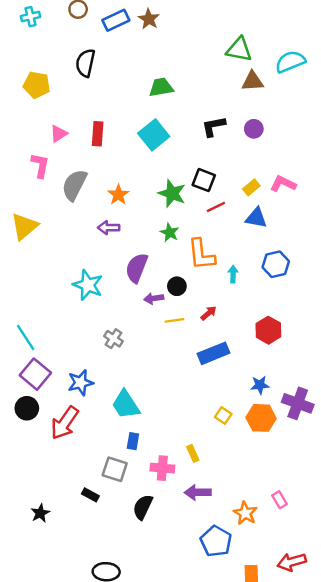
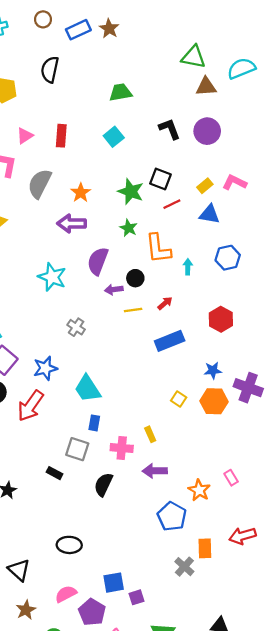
black L-shape: (214, 126) -> (170, 129), turned 80
purple circle: (254, 129) -> (207, 131), size x1.5
cyan square: (154, 135) -> (114, 137), size x0.7
purple arrow: (109, 228) -> (72, 223), size x1.4

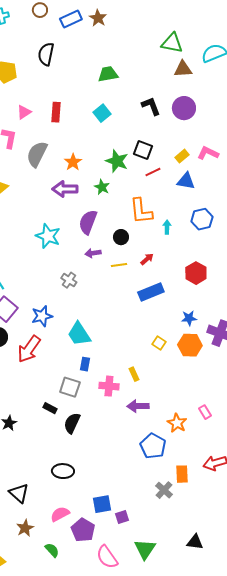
green star: (129, 228) -> (102, 187), moved
purple arrow: (114, 290) -> (93, 253), moved
black semicircle: (103, 485) -> (72, 423), moved

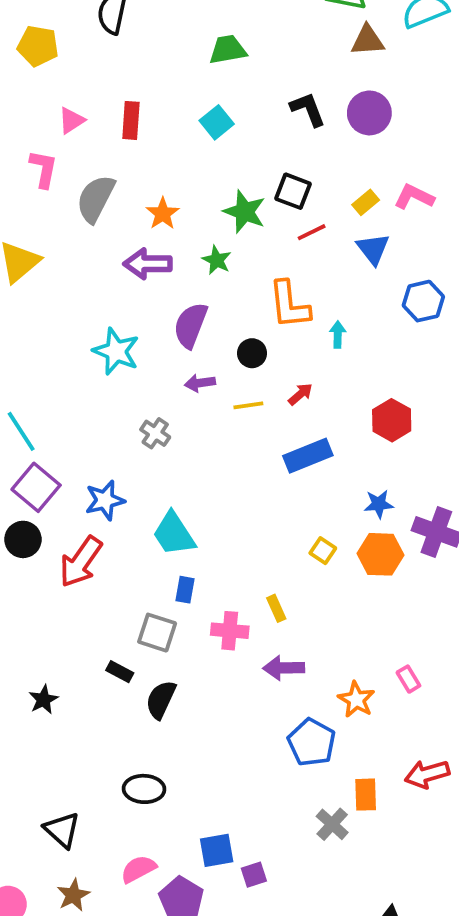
blue triangle: (186, 181) -> (373, 249), turned 42
blue hexagon: (202, 219) -> (423, 301), moved

